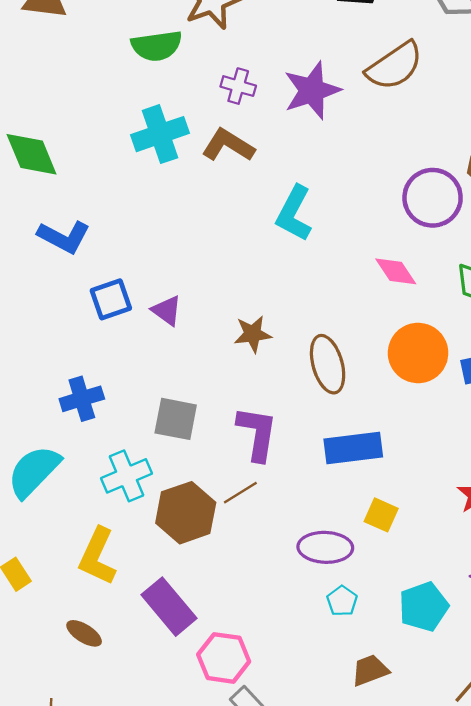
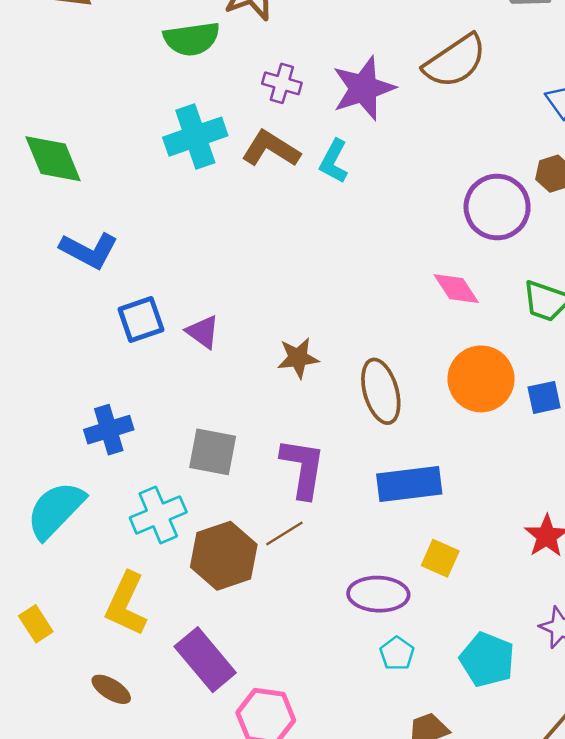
cyan L-shape: (294, 213) -> (334, 161), moved, size x0.7
cyan pentagon: (424, 607) -> (487, 660), turned -30

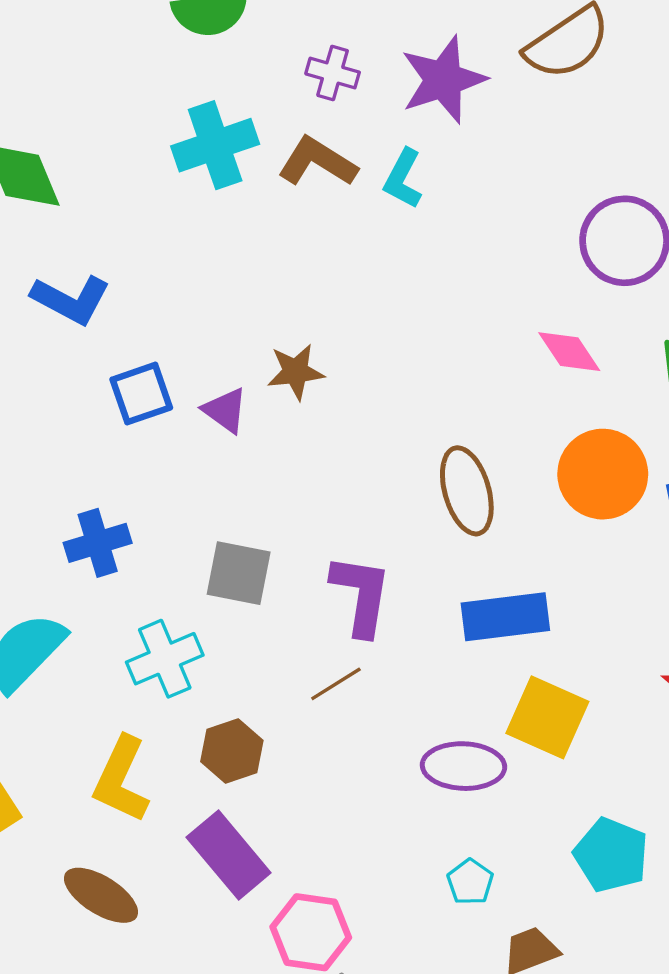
brown star: (298, 358) -> (296, 372), moved
brown hexagon: (224, 556) -> (232, 751), moved, size x0.7
yellow square: (440, 558) -> (547, 717), size x1.6
cyan pentagon: (397, 653) -> (470, 882), moved
brown ellipse: (111, 689) -> (101, 895), size x1.4

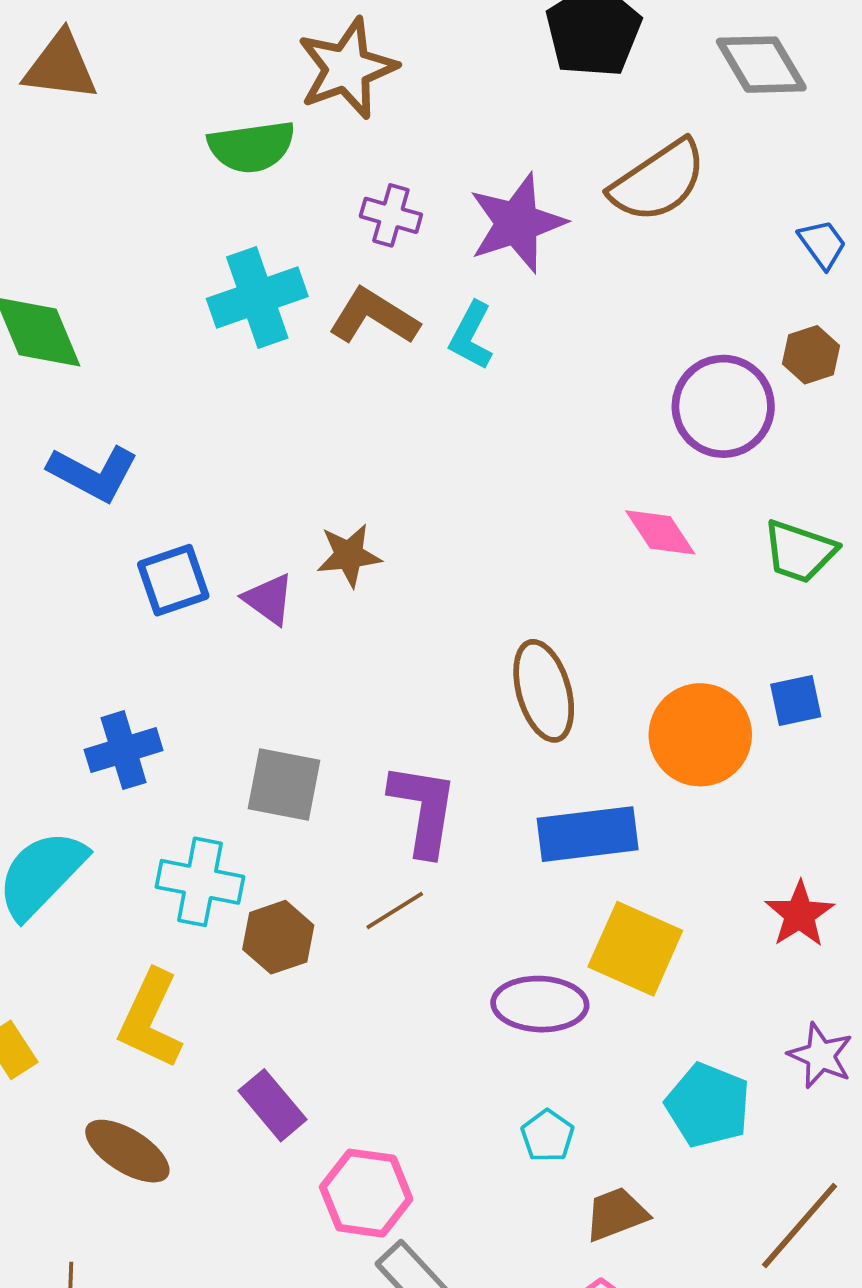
orange circle: (603, 474) -> (700, 735), moved
cyan cross: (165, 659) -> (200, 882), turned 34
brown hexagon: (232, 751) -> (278, 937), moved
purple rectangle: (229, 855) -> (273, 1105), size x0.7

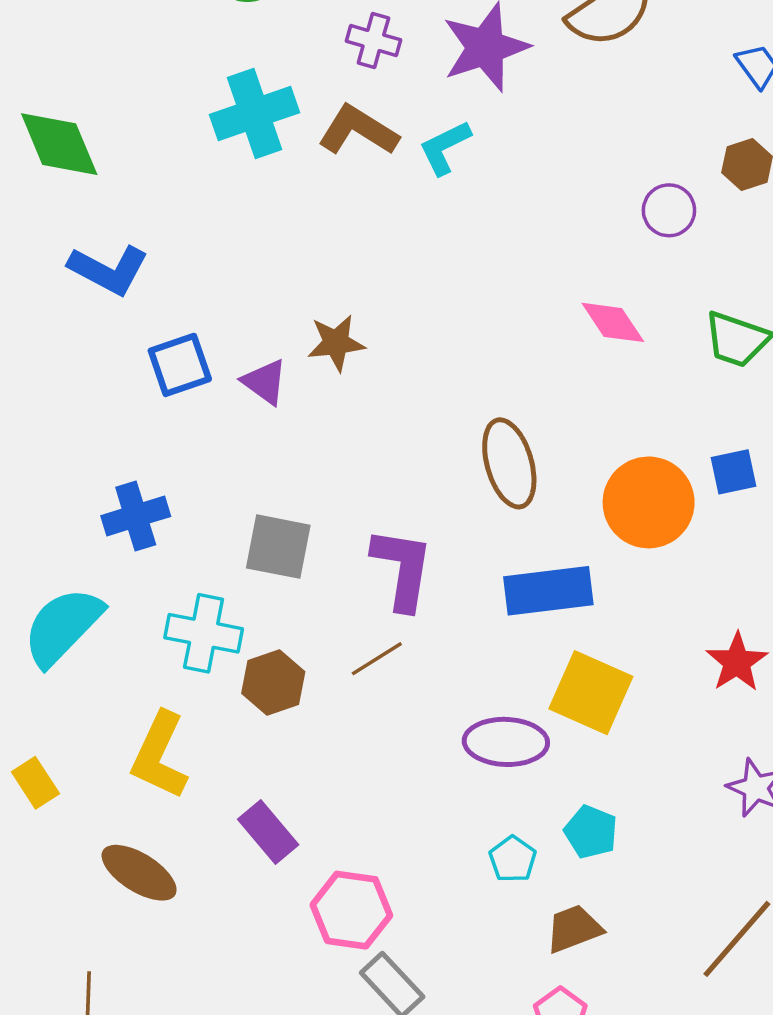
cyan L-shape: (471, 336) -> (445, 147), turned 36
purple circle: (723, 406) -> (669, 210), size x0.6
cyan pentagon: (708, 1105) -> (591, 832), moved, size x0.7

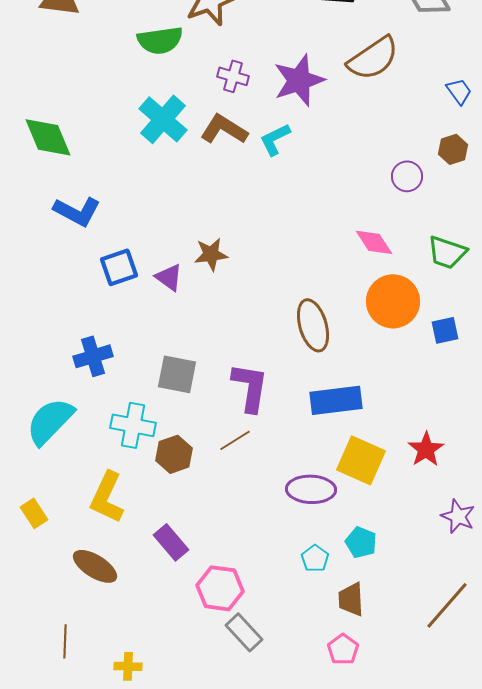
cyan cross: (255, 114) -> (163, 119), turned -30
orange circle: (649, 502) -> (393, 301), moved
red star: (737, 662) -> (426, 449), moved
brown trapezoid: (574, 929) -> (351, 599), turned -72

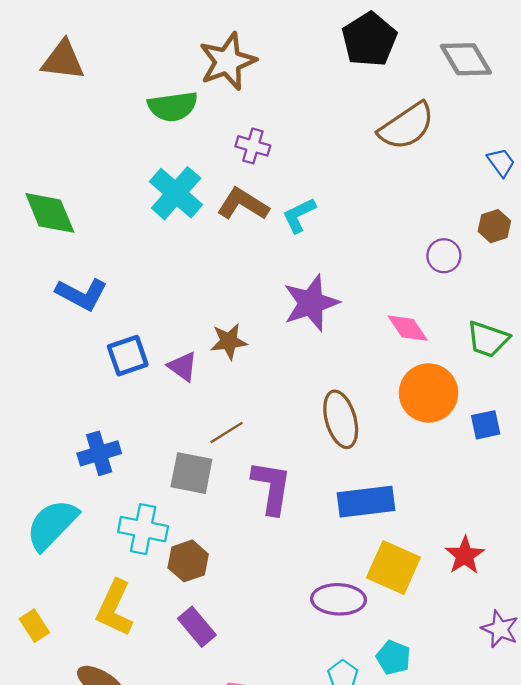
purple star: (299, 80) -> (311, 303), moved
brown line: (235, 440) -> (227, 432), moved
purple rectangle: (171, 542) -> (197, 627), moved

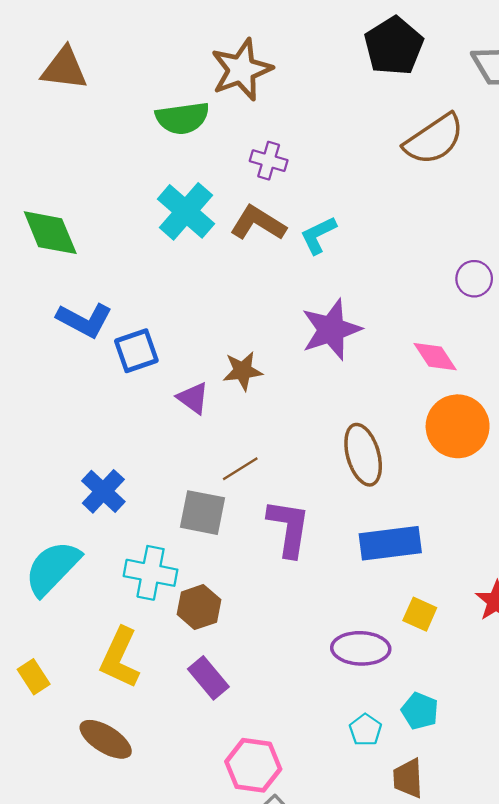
blue square: (128, 356) -> (136, 351), moved
blue cross: (99, 453) -> (103, 491), turned -30
yellow square: (393, 567) -> (420, 614), size x0.6

